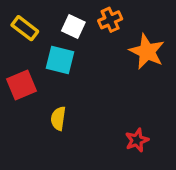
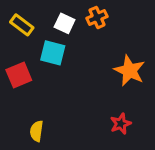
orange star: (147, 52) -> (129, 71), moved
yellow semicircle: (58, 118) -> (37, 131), moved

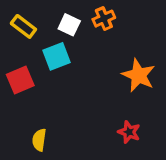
cyan square: (53, 53) -> (57, 56), turned -35
red star: (121, 124) -> (129, 132), turned -30

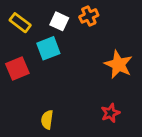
red star: (129, 132) -> (110, 113), turned 30
yellow semicircle: (39, 140) -> (47, 120), moved

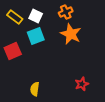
white square: (59, 21) -> (36, 16), moved
orange star: (118, 64) -> (71, 34), moved

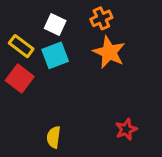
yellow rectangle: (15, 17) -> (21, 46), moved
red square: (13, 51) -> (20, 78), turned -30

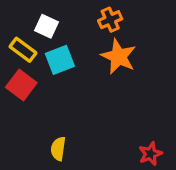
white square: (55, 25) -> (46, 26), moved
red star: (126, 129) -> (150, 154), moved

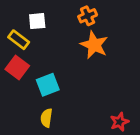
white square: (46, 26) -> (37, 21), turned -30
cyan square: (60, 60) -> (48, 85), moved

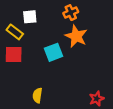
red square: (17, 68) -> (14, 54), turned -36
cyan square: (48, 85) -> (54, 52), moved

